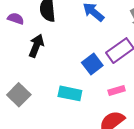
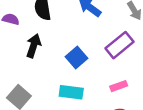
blue square: (92, 64) -> (77, 57), moved

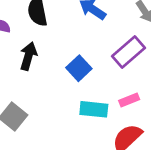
cyan rectangle: (71, 92) -> (94, 109), moved

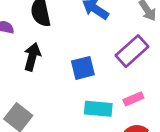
blue square: (79, 68) -> (83, 68), turned 30

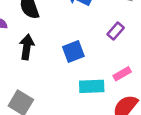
purple rectangle: (132, 51) -> (116, 31), size x0.6

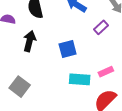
purple rectangle: (116, 31) -> (101, 27), moved

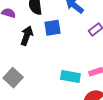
blue square: (68, 49) -> (53, 28), moved

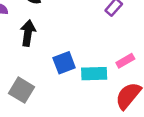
blue square: (53, 28) -> (64, 63), moved

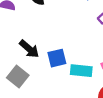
black arrow: (28, 33) -> (29, 49), moved, turned 115

